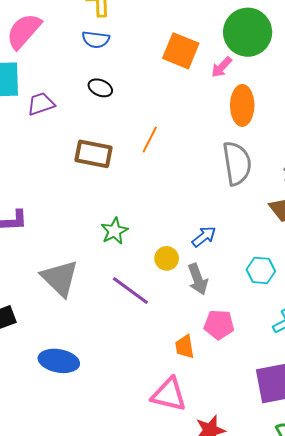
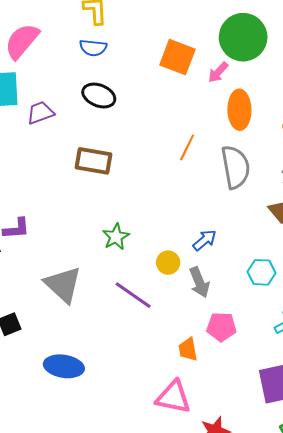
black ellipse: (100, 88) -> (99, 96), size x1.4
orange line: (150, 140) -> (187, 147), moved

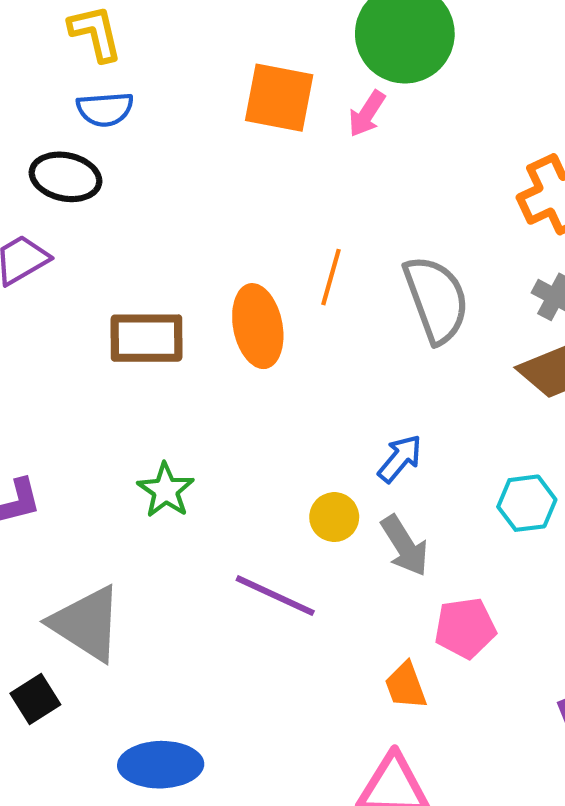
black ellipse: (99, 96) -> (66, 177), moved
orange ellipse: (239, 110) -> (258, 326), moved
green star: (116, 237) -> (166, 490), moved
gray triangle: (63, 285) -> (86, 624), moved

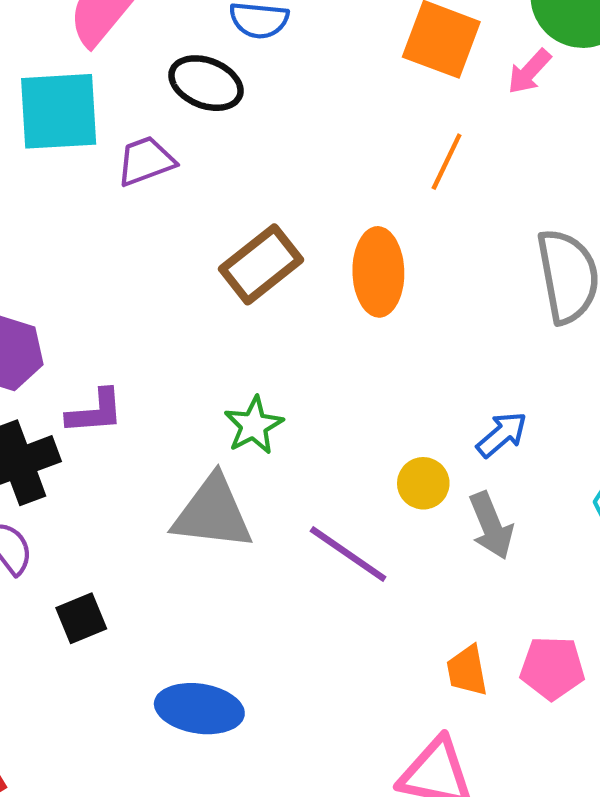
orange line: (331, 277) -> (447, 162), moved
brown rectangle: (146, 338) -> (261, 264), turned -48
gray triangle: (86, 624) -> (213, 513), moved, turned -36
pink pentagon: (465, 628) -> (552, 668), moved

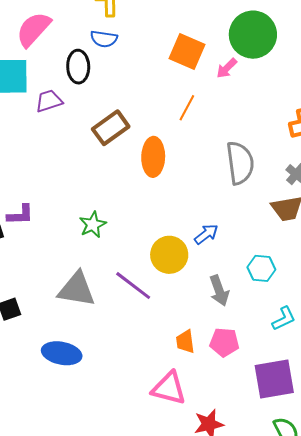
black ellipse: (206, 83) -> (78, 67), turned 64
brown rectangle: (261, 264) -> (111, 128), moved
yellow circle: (423, 483) -> (169, 255), size x1.6
gray triangle: (213, 513) -> (77, 289), moved
gray arrow: (491, 526) -> (219, 291), moved

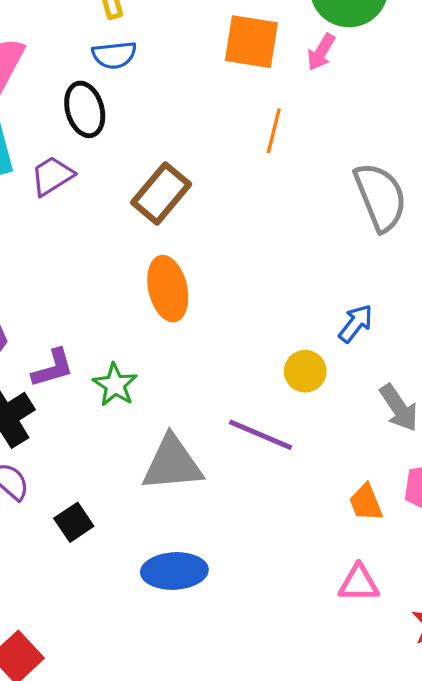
orange ellipse: (153, 157) -> (168, 289), moved
green star: (93, 225) -> (115, 385), moved
yellow circle: (169, 255) -> (305, 371), size x0.7
pink triangle: (169, 388) -> (359, 583), size x0.7

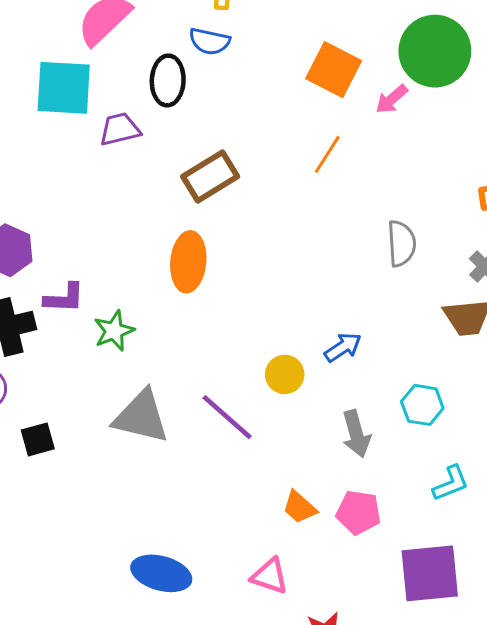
gray semicircle: (380, 197) -> (401, 243), size x0.7
orange trapezoid: (366, 503) -> (300, 507), turned -45
blue ellipse: (174, 571) -> (161, 573), moved

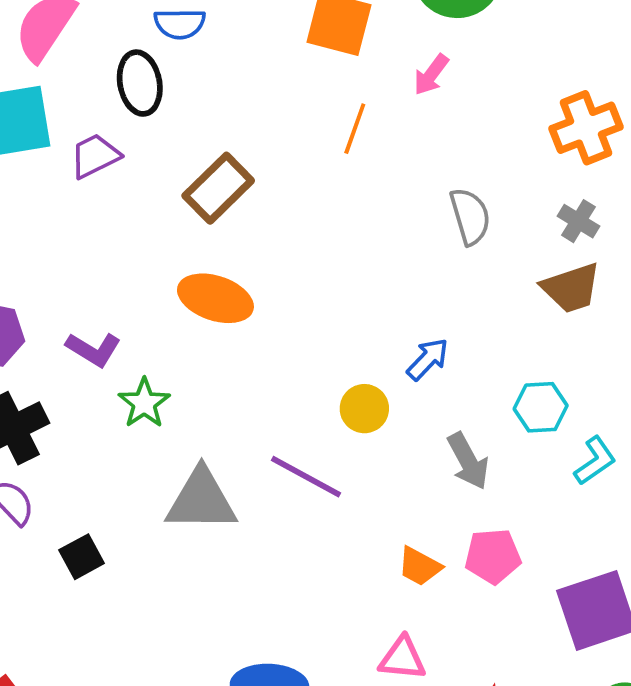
pink arrow: (392, 99) -> (431, 75), moved
orange ellipse: (188, 262) -> (215, 298), turned -64
purple L-shape: (64, 298) -> (93, 349), moved, turned 42
cyan L-shape: (451, 483) -> (595, 461), moved

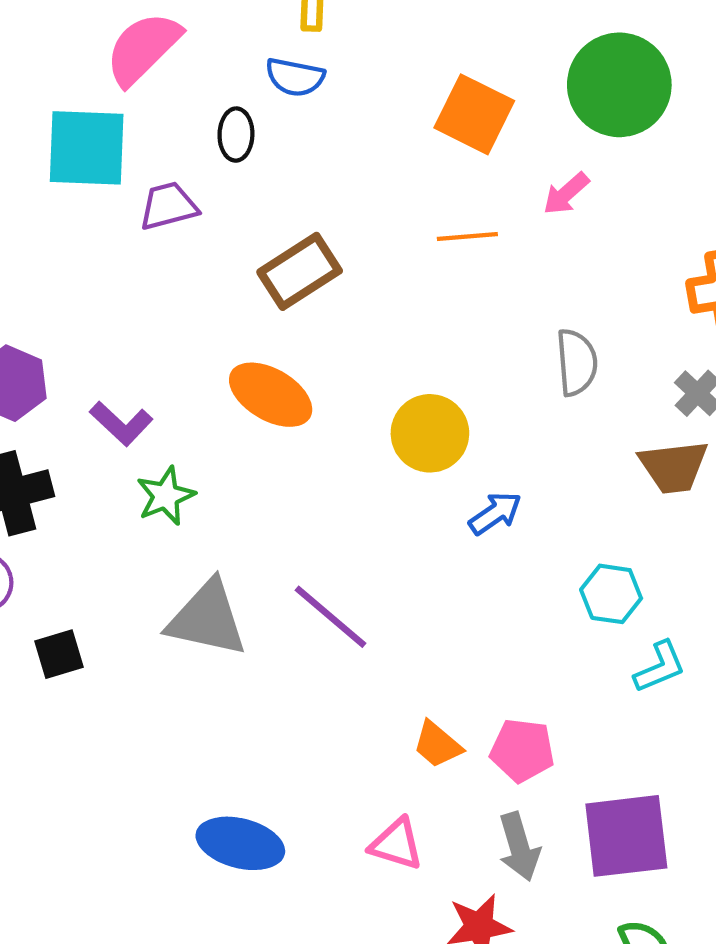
black ellipse: (140, 83) -> (236, 135), size x0.7
orange line: (355, 129) -> (467, 236), turned 54
yellow circle: (364, 409) -> (430, 433), moved, size x1.4
gray arrow: (468, 461) -> (519, 847), moved

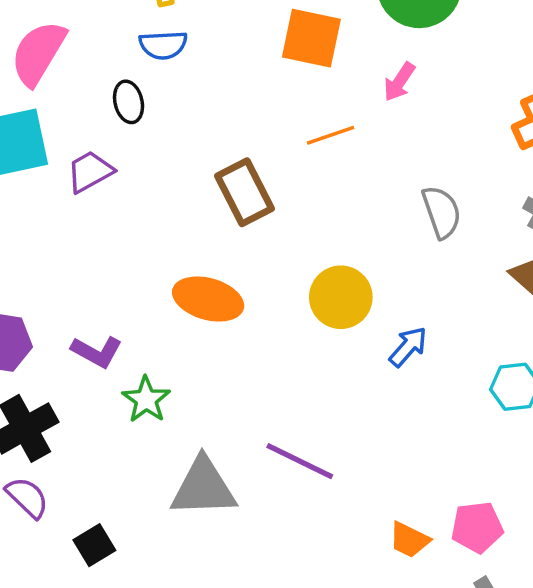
brown rectangle: (300, 271) -> (245, 192), moved, turned -70

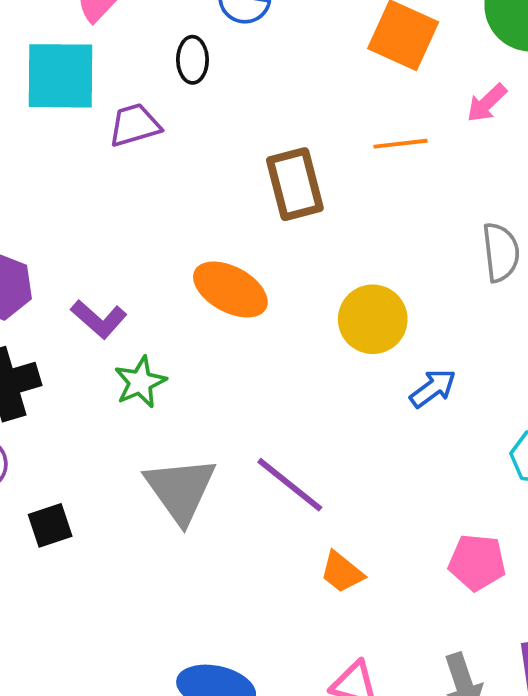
gray triangle: (203, 487) -> (180, 490), turned 44
pink pentagon: (477, 527) -> (477, 562), moved
orange trapezoid: (409, 540) -> (342, 572), moved

